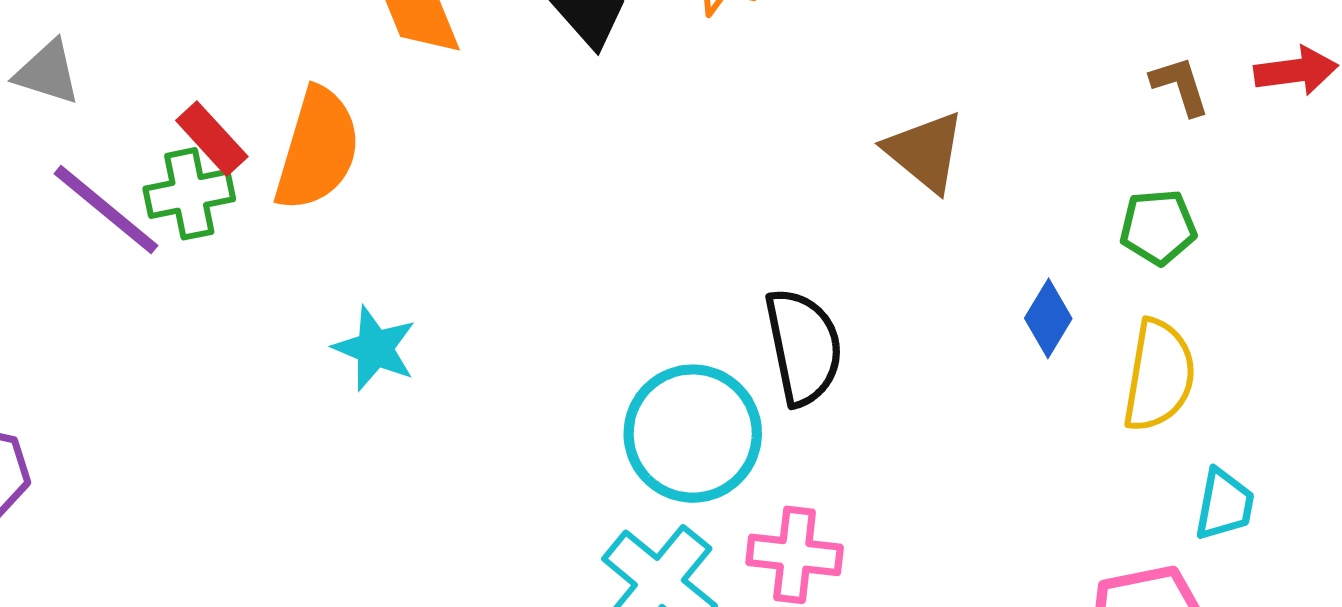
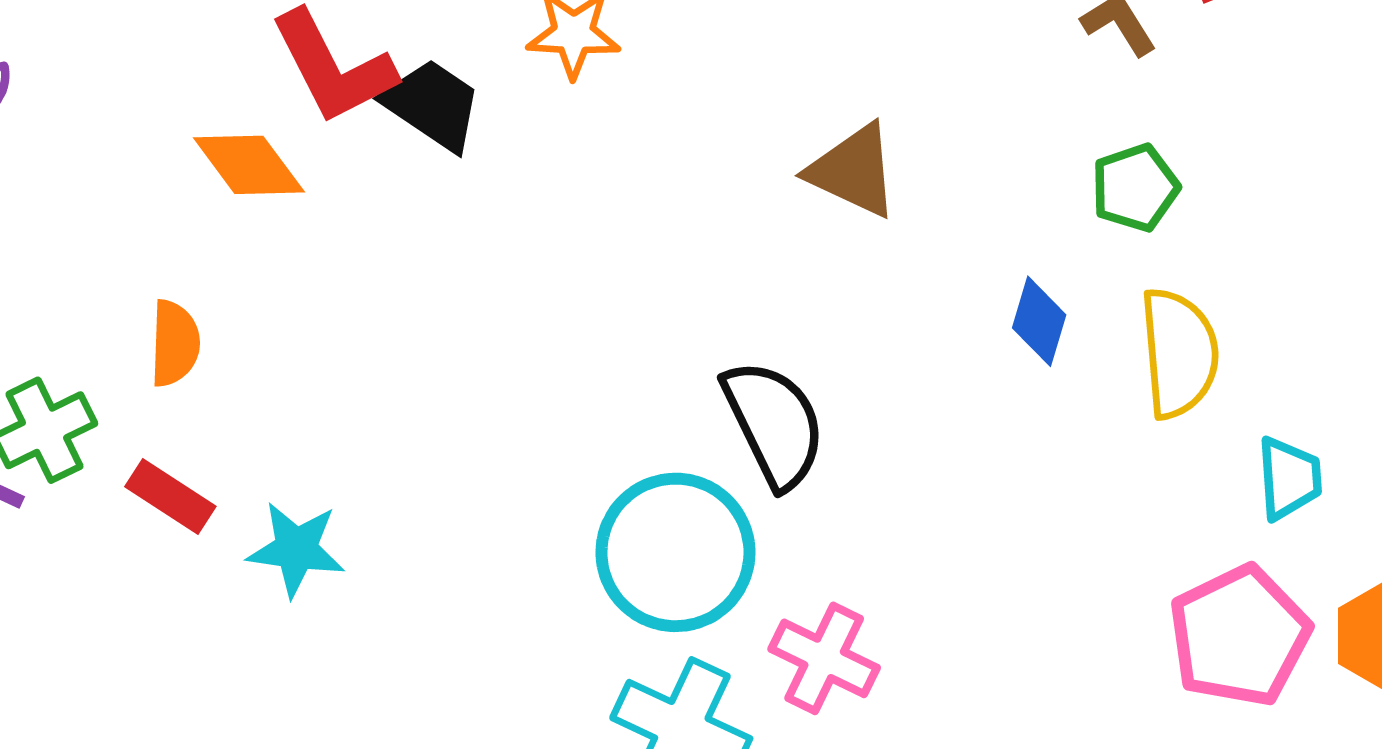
red rectangle: (212, 139) -> (170, 497), moved
orange semicircle: (317, 149) -> (175, 343), size x0.6
pink cross: (795, 555) -> (824, 658), turned 34

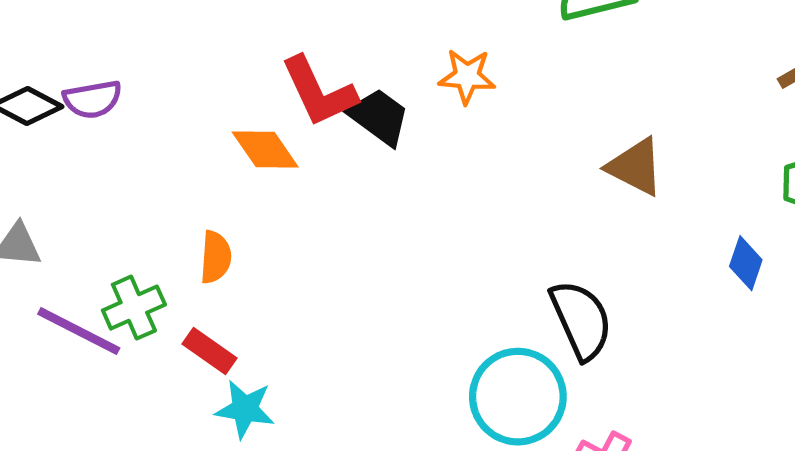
cyan star: (296, 549) -> (245, 409), moved

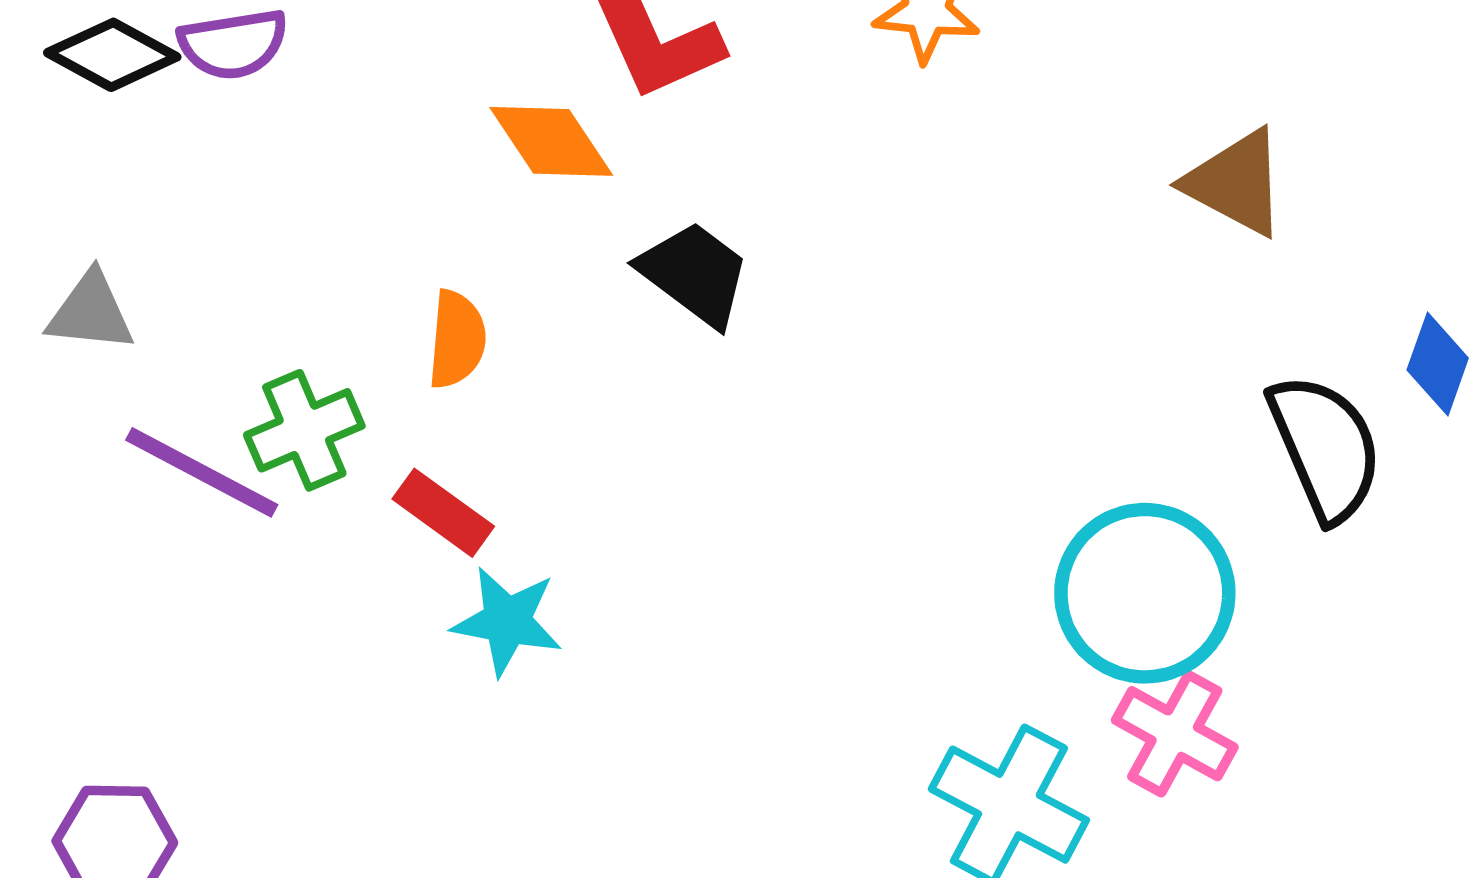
black trapezoid: (379, 117) -> (695, 274), moved
black semicircle: (581, 320) -> (1325, 448), moved
cyan circle: (518, 397) -> (1145, 593), moved

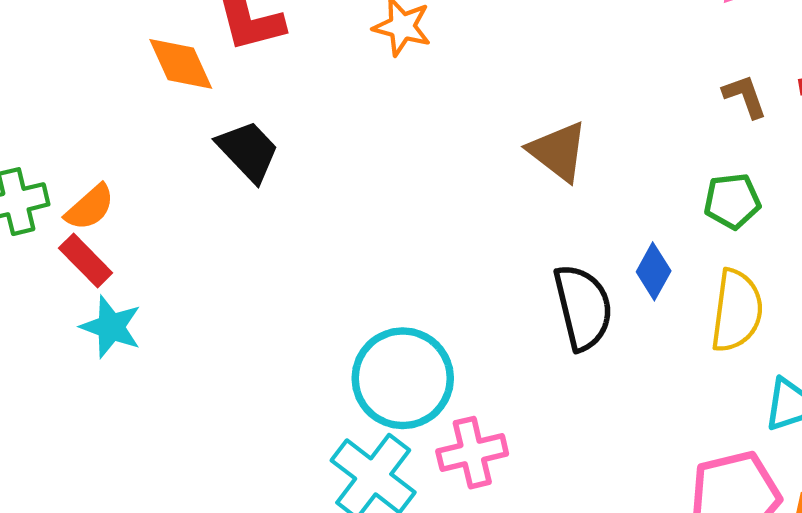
orange semicircle: (457, 339) -> (90, 207), moved, turned 34
cyan circle: (1145, 593) -> (403, 378), moved
pink cross: (1175, 734) -> (472, 453), turned 38

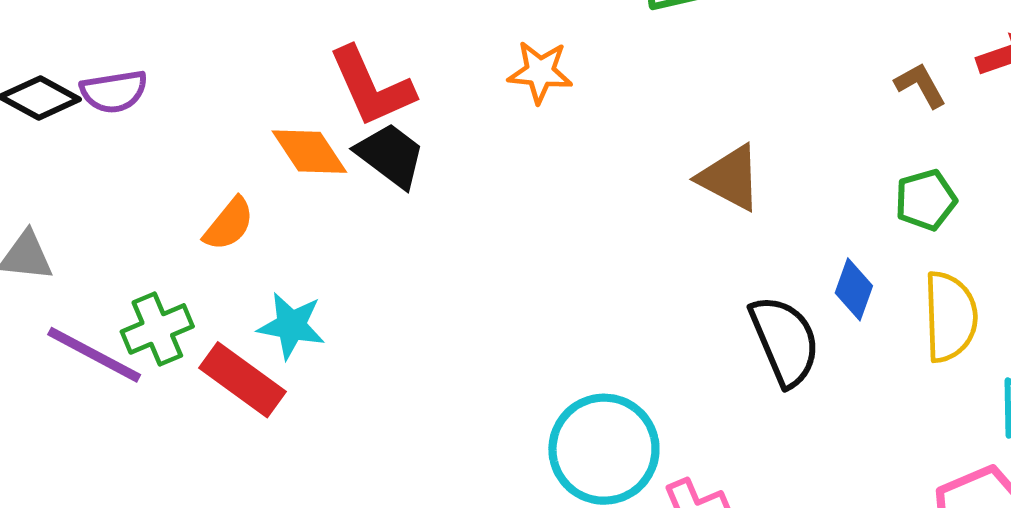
black trapezoid: (248, 151) -> (390, 155), moved
orange semicircle: (90, 207) -> (229, 224), moved
red rectangle: (86, 260) -> (243, 380), size x1.4
cyan star: (111, 327) -> (291, 326), moved

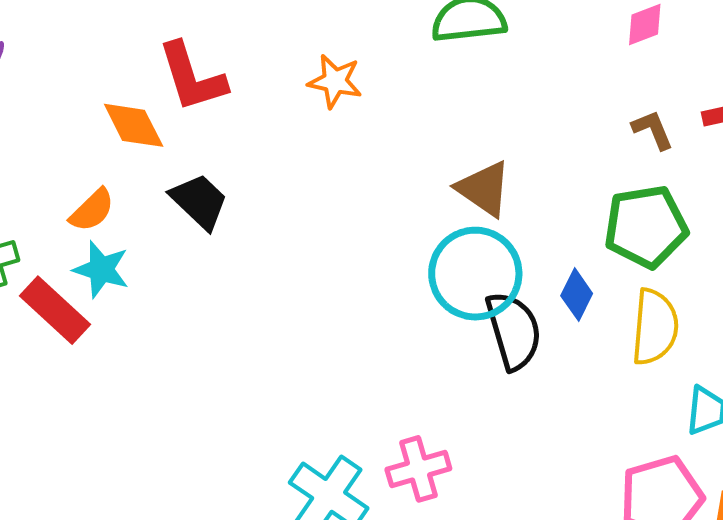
black trapezoid: (390, 155) -> (199, 201), moved
green pentagon: (926, 200) -> (646, 227), size x1.6
orange semicircle: (229, 224) -> (92, 210), moved
cyan circle: (604, 449) -> (475, 274), moved

